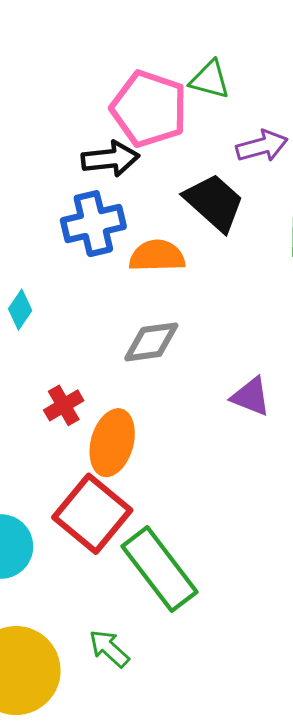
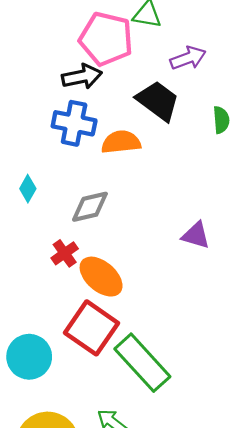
blue cross: (93, 224) -> (74, 123), turned 30
gray diamond: (151, 342) -> (90, 207), moved
orange ellipse: (112, 443) -> (101, 277), turned -60

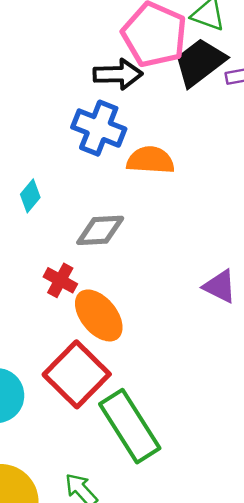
black trapezoid: (158, 101) -> (200, 62), moved, turned -84
red cross: (65, 253) -> (60, 280), turned -36

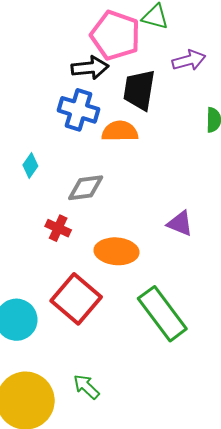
black trapezoid: (200, 62) -> (139, 90), moved, turned -39
orange ellipse: (99, 315) -> (116, 251), moved, turned -42
green rectangle: (130, 426) -> (162, 314), moved

